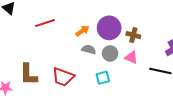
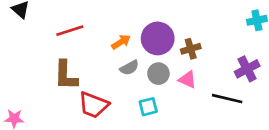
brown cross: (133, 35) -> (191, 49), turned -32
gray semicircle: (89, 49) -> (129, 68), turned 136
brown L-shape: (28, 74) -> (66, 75), moved

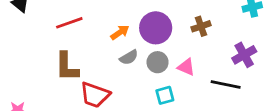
brown cross: (191, 49) -> (201, 26), moved
cyan square: (148, 107) -> (165, 95), moved

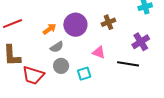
gray circle: (158, 62) -> (61, 66), moved

